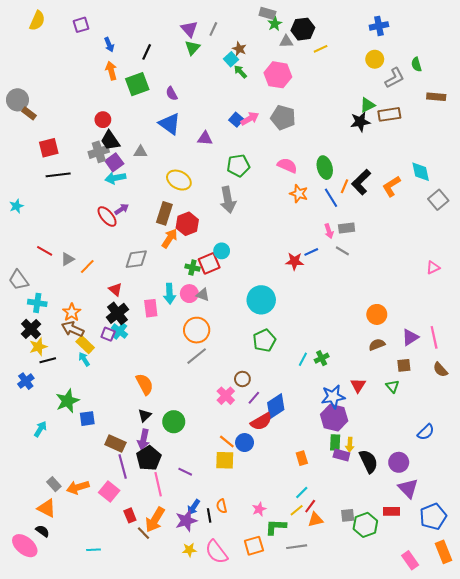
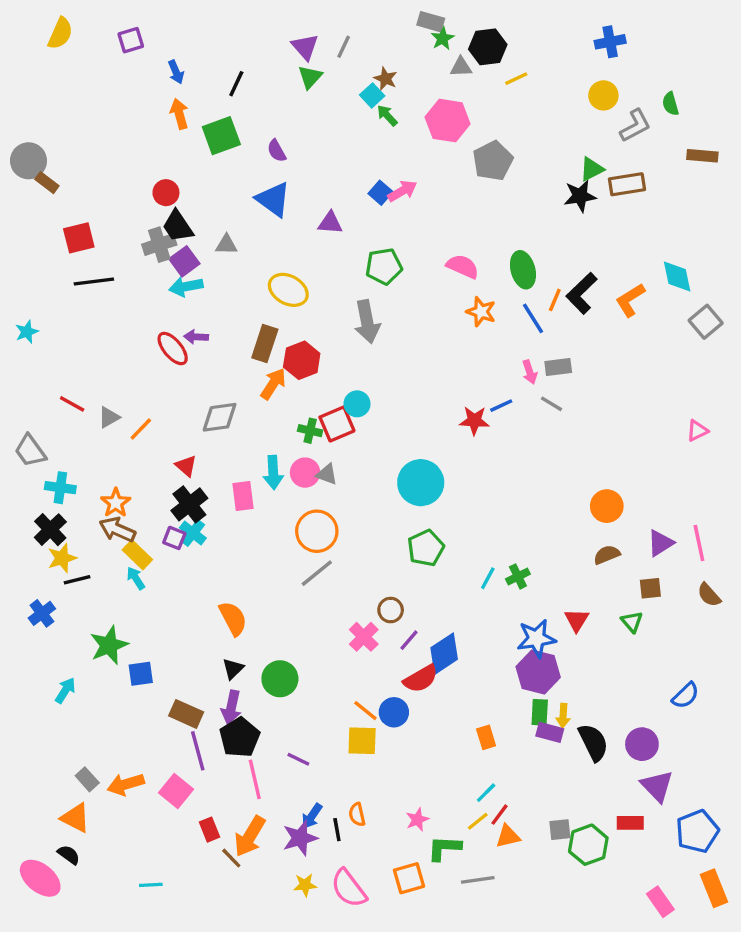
gray pentagon: (283, 118) -> (493, 161), moved, turned 30
purple arrow: (122, 209) -> (196, 337), turned -144

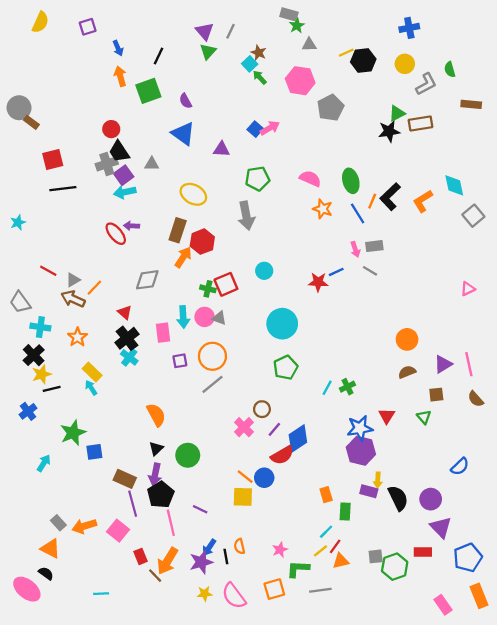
black hexagon: (488, 47) -> (363, 60), moved
cyan circle: (357, 404) -> (264, 271), moved
brown arrow: (117, 530) -> (73, 299), moved
purple square: (174, 538) -> (180, 361), moved, turned -32
green rectangle: (540, 712) -> (345, 511), moved

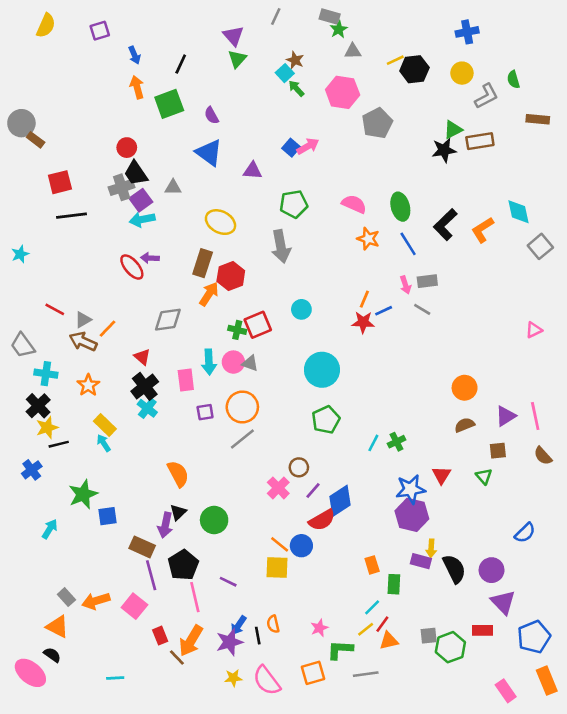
gray line: (230, 31) -> (276, 17), moved
orange line: (372, 201) -> (364, 299), moved
purple arrow: (155, 474) -> (165, 525), moved

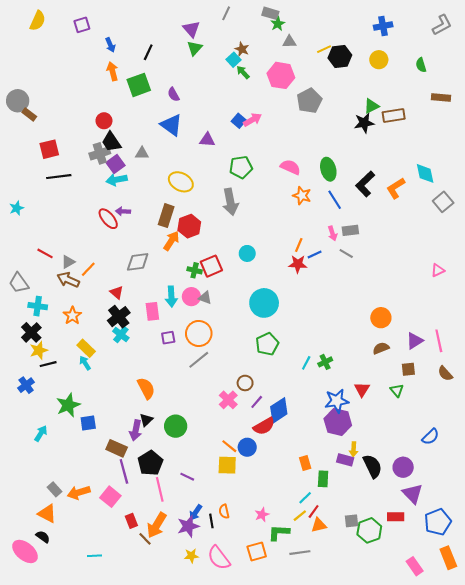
gray L-shape: (486, 96) -> (442, 25), moved

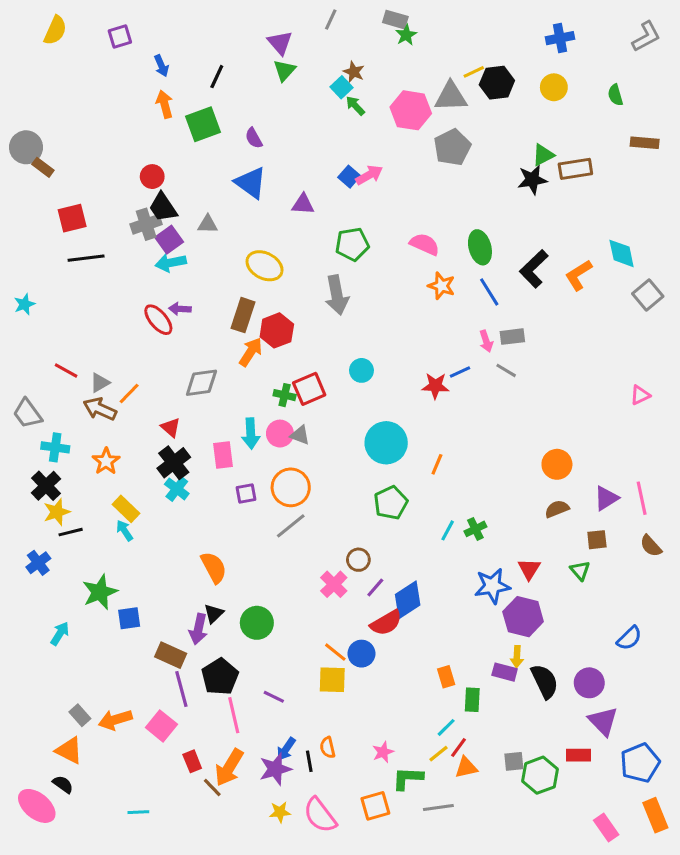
gray triangle: (289, 42) -> (451, 97), moved, size x1.6
orange line: (299, 245) -> (437, 464), moved
purple hexagon: (338, 422) -> (523, 617), moved

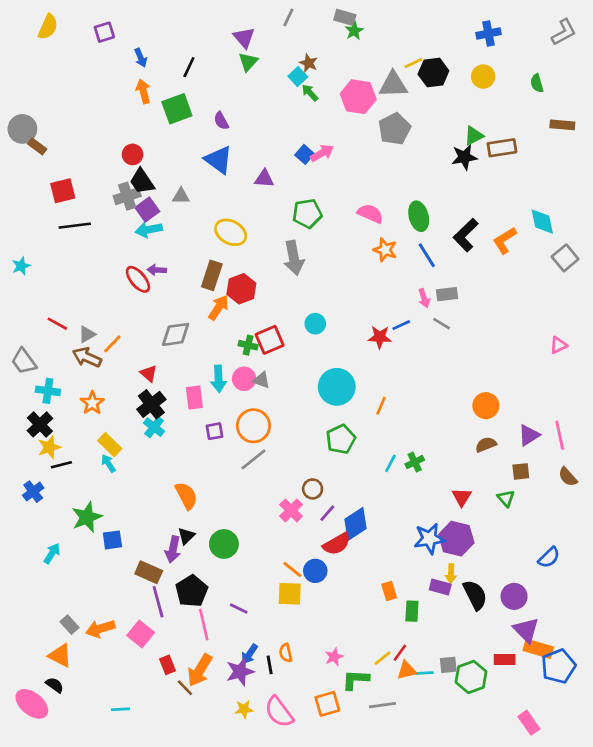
blue star: (492, 586) -> (429, 539), moved
cyan line: (446, 727) -> (424, 673), moved, turned 42
orange rectangle: (655, 815) -> (538, 649), moved, turned -52

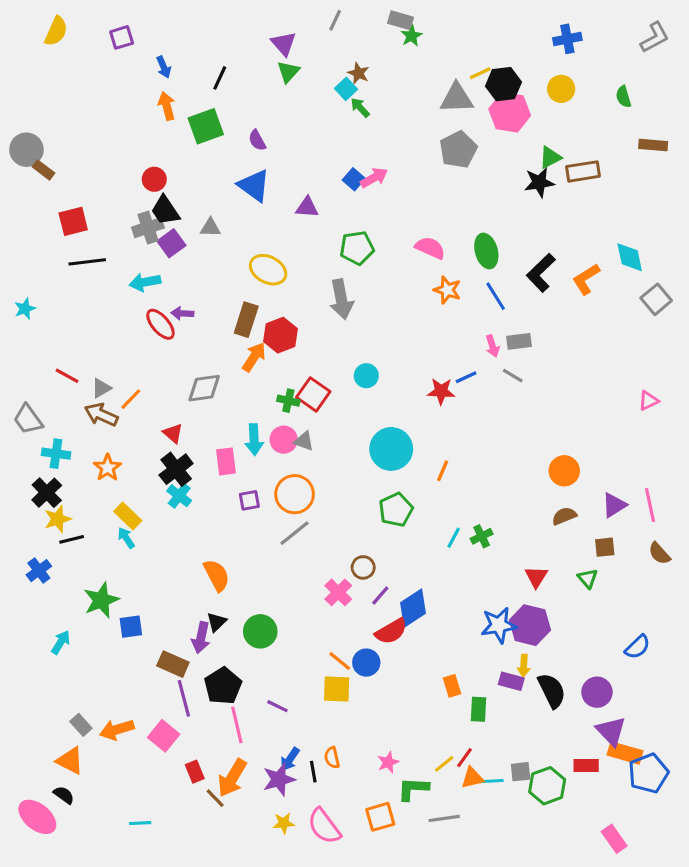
pink hexagon: (358, 97) -> (510, 112), moved
cyan arrow: (149, 230) -> (145, 282), moved
red square: (270, 340) -> (313, 394), turned -32

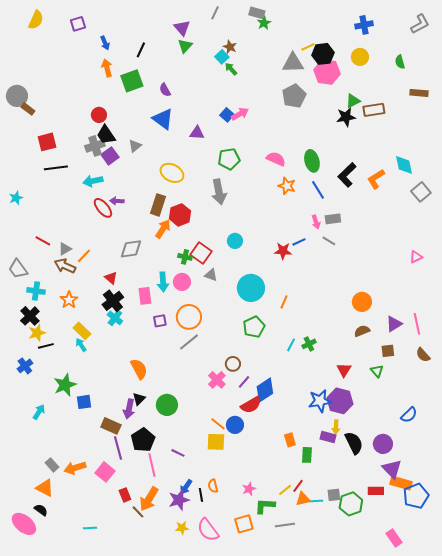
gray triangle: (210, 228) -> (135, 146), turned -40
gray triangle: (304, 441) -> (211, 275), moved

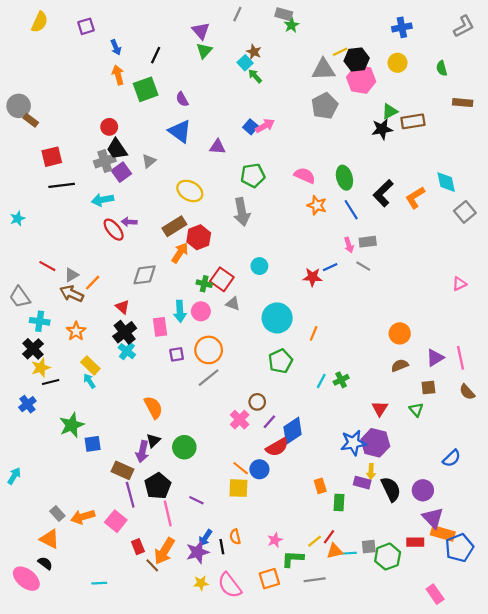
brown rectangle: (158, 205) -> (174, 226), turned 40
cyan arrow: (39, 412) -> (14, 476), moved

